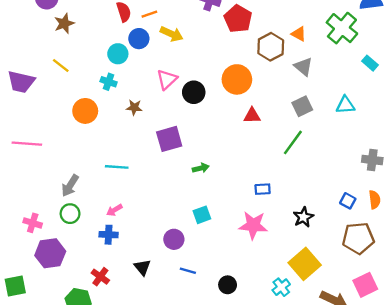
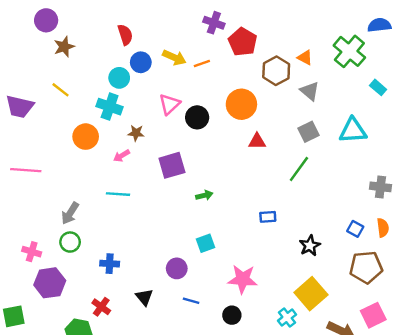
orange line: (149, 14) -> (202, 63), moved
cyan cross: (109, 82) -> (110, 107), size x1.5
cyan triangle: (345, 105) -> (353, 131), size x1.4
pink arrow: (114, 210) -> (122, 156), moved
pink star: (253, 225) -> (243, 279), moved

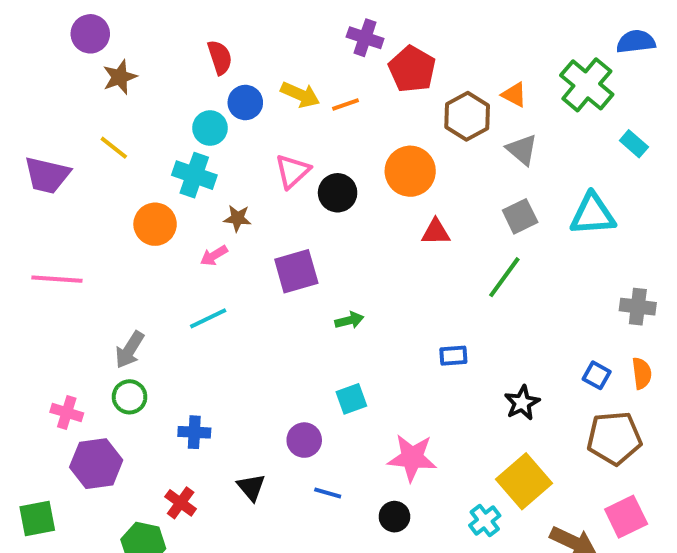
cyan line: (118, 194) -> (208, 318), turned -30

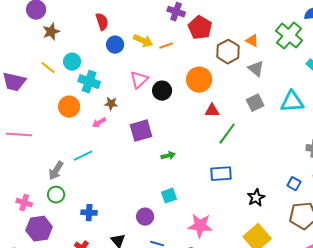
cyan circle: (210, 128) -> (72, 62), moved
green line: (504, 277) -> (227, 134), moved
cyan line: (208, 318) -> (83, 156), moved
blue rectangle: (453, 356) -> (221, 174), size x1.5

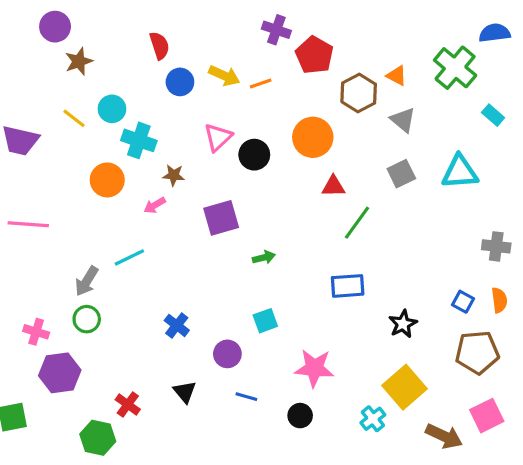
blue cross: (89, 213) -> (177, 325), moved, turned 35

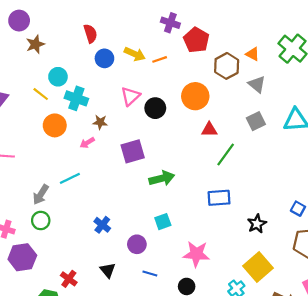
yellow line: (74, 118) -> (41, 94), moved
green arrow: (264, 257) -> (162, 178), size x1.6

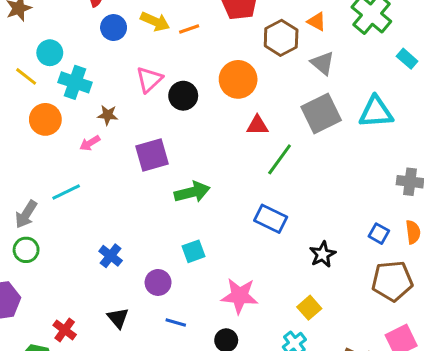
gray square: (256, 121) -> (321, 113), size x1.5
blue rectangle: (219, 198) -> (271, 219), turned 30
yellow square: (258, 267) -> (309, 308), moved, size x0.6

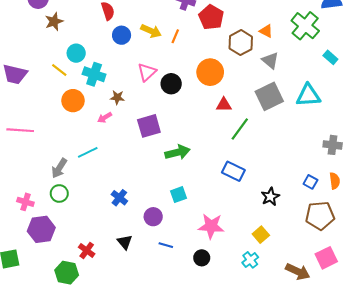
orange line: (189, 29) -> (175, 36), turned -48

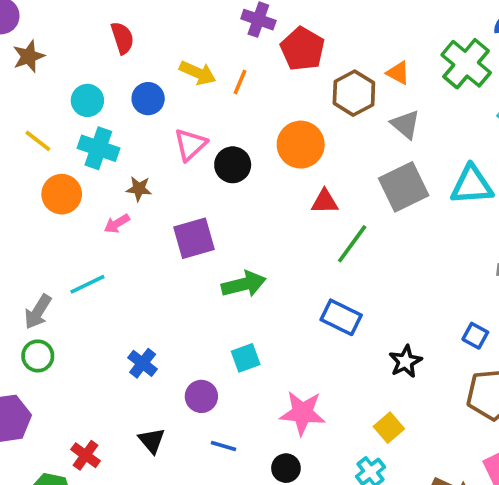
blue circle: (122, 35) -> (148, 99), moved
cyan circle: (76, 53) -> (87, 100), moved

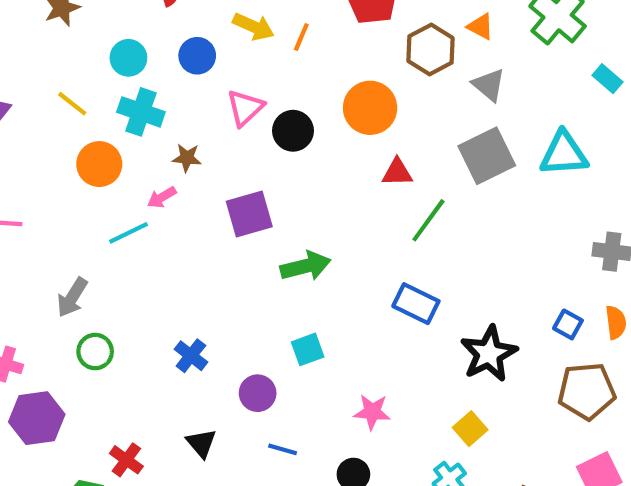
cyan line: (87, 284) -> (128, 233), moved
green circle: (38, 356) -> (95, 352), moved
black star: (405, 361) -> (489, 354), size x1.5
pink star: (302, 413) -> (372, 412), size x0.7

